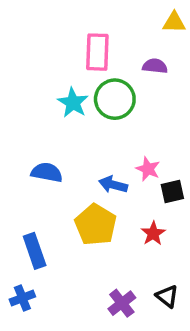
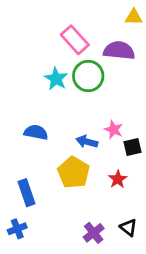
pink rectangle: (97, 52) -> (75, 40), turned -44
purple semicircle: (155, 66) -> (119, 51), size x1.6

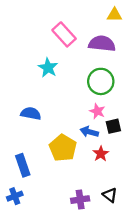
green circle: (88, 76) -> (101, 81), moved
blue arrow: (87, 142) -> (89, 132), moved
purple cross: (94, 233) -> (80, 200), turned 30

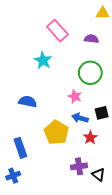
purple semicircle: (102, 44) -> (91, 39), size x0.6
pink star: (97, 111) -> (75, 96), moved
purple cross: (80, 200) -> (79, 166), moved

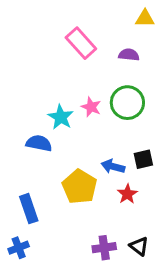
cyan star: (43, 60) -> (61, 117), moved
pink star: (75, 96) -> (91, 107), moved
purple cross: (79, 166) -> (104, 248), moved

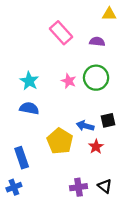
cyan star: (61, 117) -> (29, 81), moved

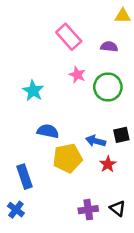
pink star: (69, 81) -> (77, 75), moved
blue semicircle: (29, 108) -> (48, 131), moved
yellow pentagon: (60, 141) -> (67, 158), turned 30
blue cross: (14, 187) -> (16, 210), turned -32

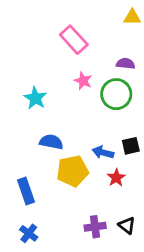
purple semicircle: (109, 47) -> (126, 64), moved
blue cross: (16, 210) -> (29, 233), moved

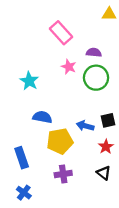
purple semicircle: (126, 64) -> (94, 52), moved
red star: (116, 178) -> (106, 147), moved
black triangle: (127, 225) -> (104, 173), moved
purple cross: (95, 227) -> (63, 174), moved

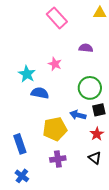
pink rectangle: (61, 33) -> (57, 18), moved
pink star: (69, 67) -> (55, 64), moved
green circle: (96, 78) -> (90, 88), moved
blue semicircle: (42, 117) -> (40, 93), moved

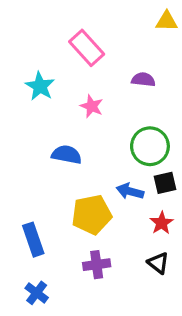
pink rectangle: (57, 18) -> (87, 48), moved
cyan star: (27, 74) -> (40, 86), moved

